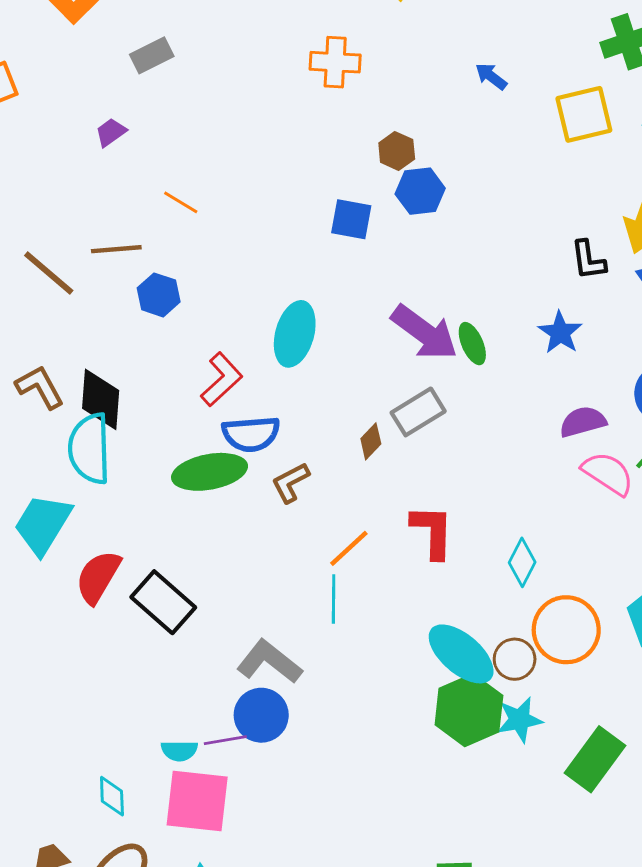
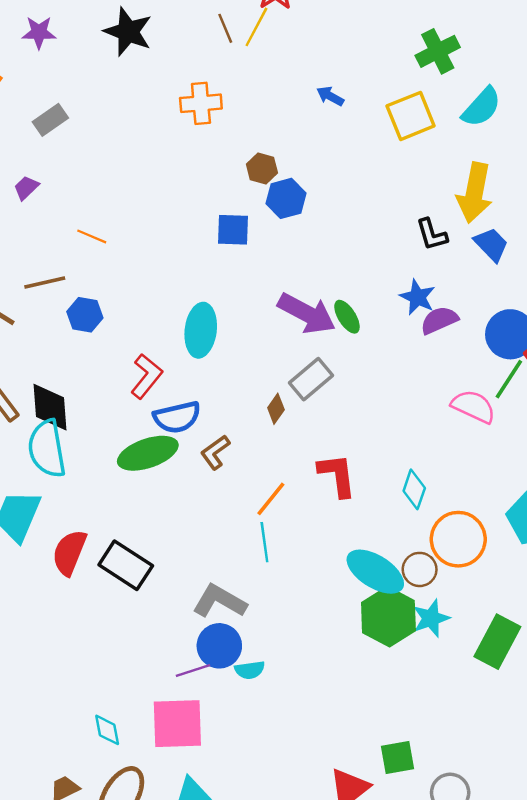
purple semicircle: (583, 422) -> (439, 320), moved
cyan semicircle: (179, 751) -> (250, 670), moved

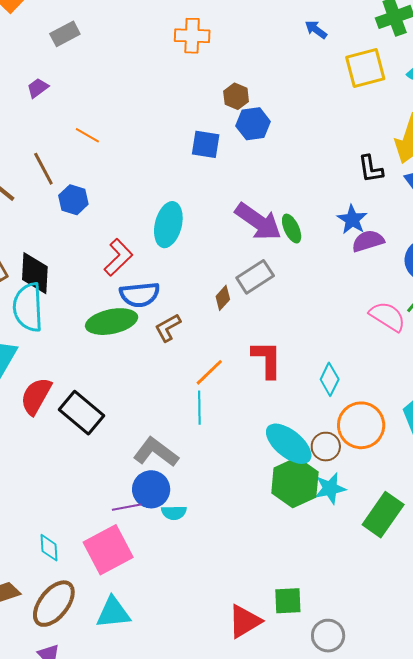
blue arrow: (330, 96) -> (316, 30), moved
brown line: (45, 283) -> (43, 169), turned 68
pink square: (177, 724) -> (108, 550), turned -33

